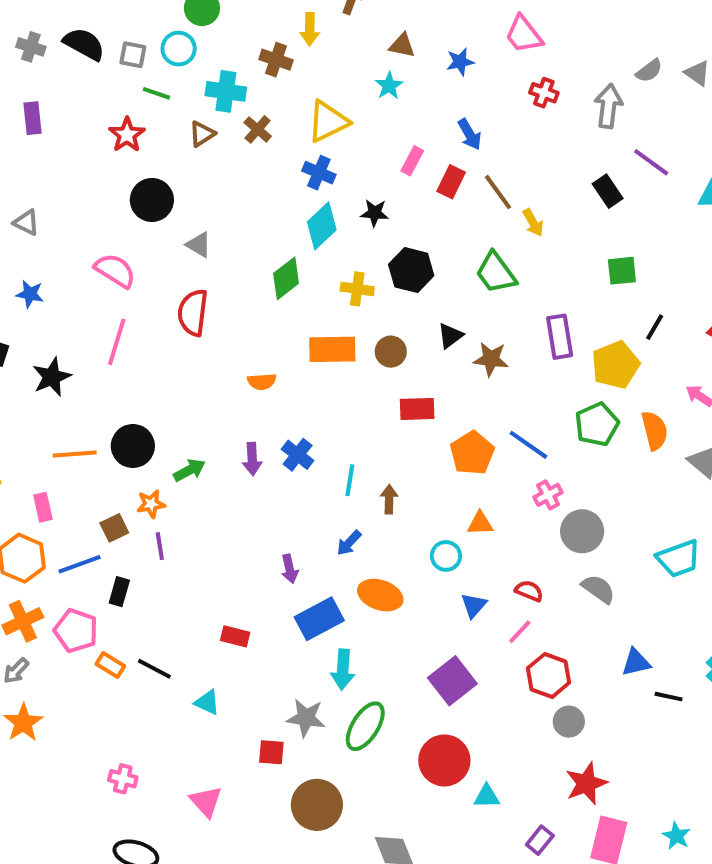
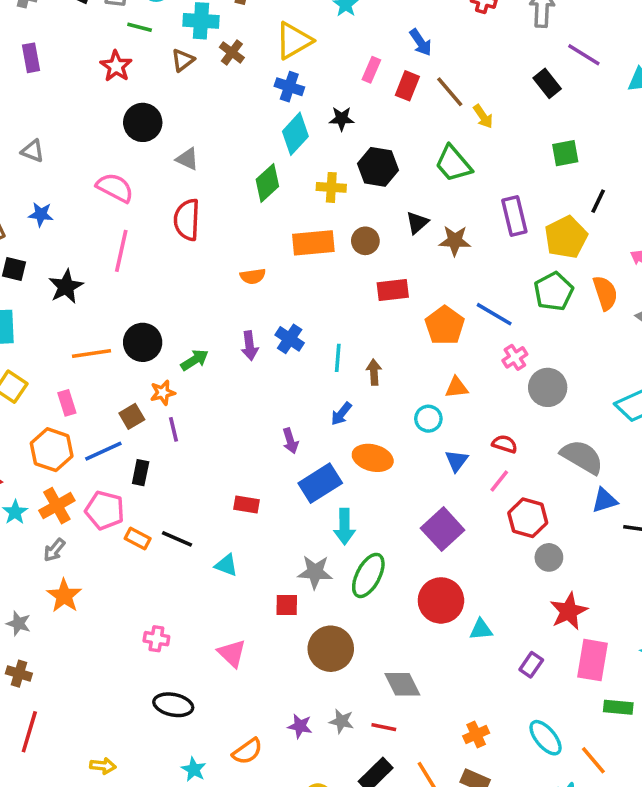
gray semicircle: (598, 589) -> (582, 457), moved, size x1.4

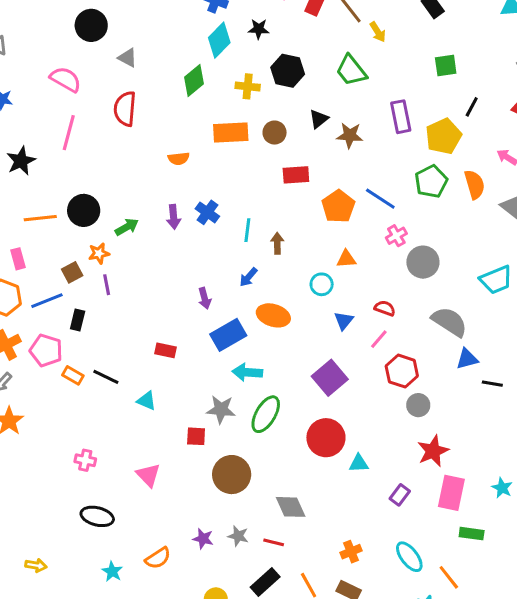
cyan arrow: (344, 527) -> (247, 372), turned 92

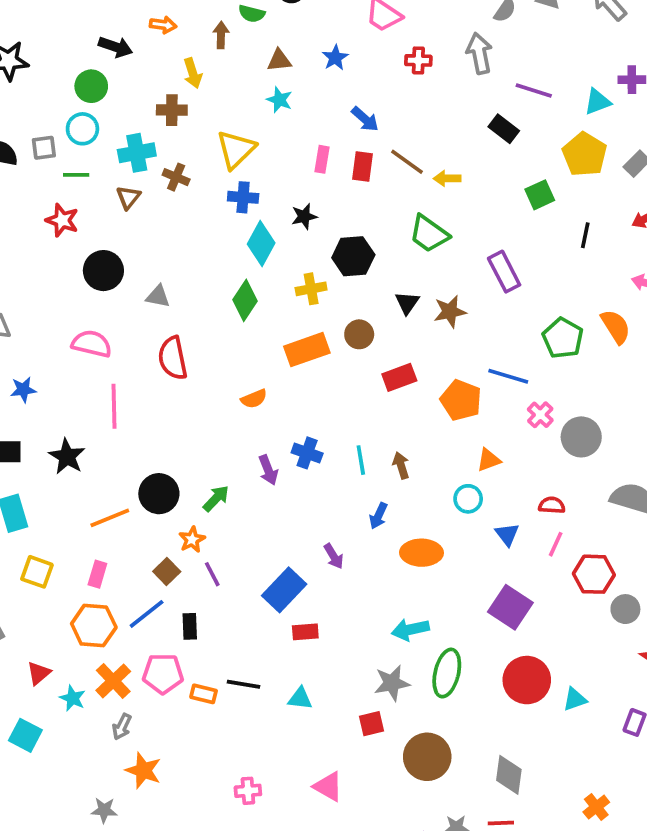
yellow arrow: (378, 32) -> (447, 178), turned 138
yellow pentagon: (443, 136) -> (585, 154), moved
pink rectangle: (18, 259) -> (97, 574), turned 48
blue rectangle: (228, 335) -> (284, 590), moved
gray diamond: (291, 507) -> (509, 775), turned 48

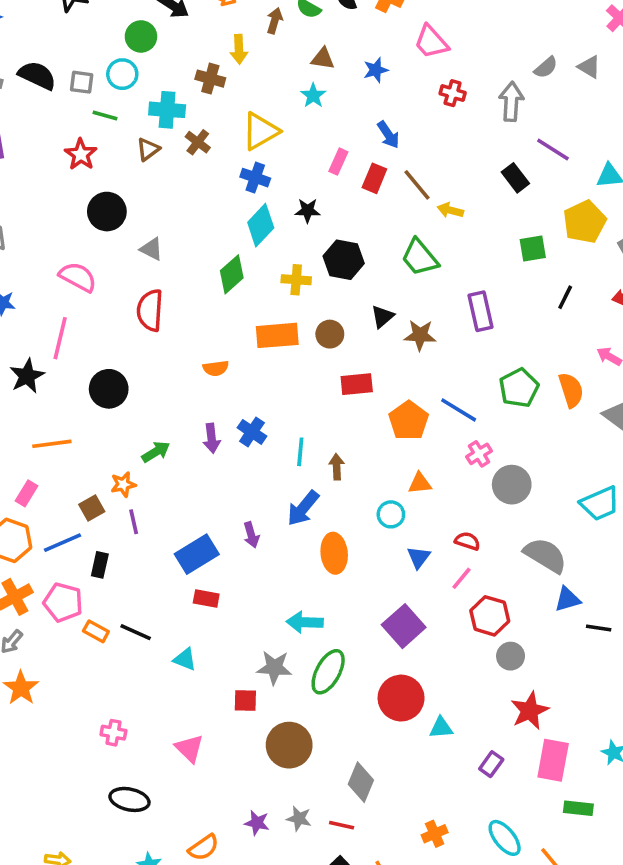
pink line: (114, 406) -> (60, 338), moved
black circle: (159, 494) -> (109, 389), moved
blue arrow: (378, 516) -> (303, 508), size x1.5
orange ellipse: (421, 553) -> (334, 553), turned 69

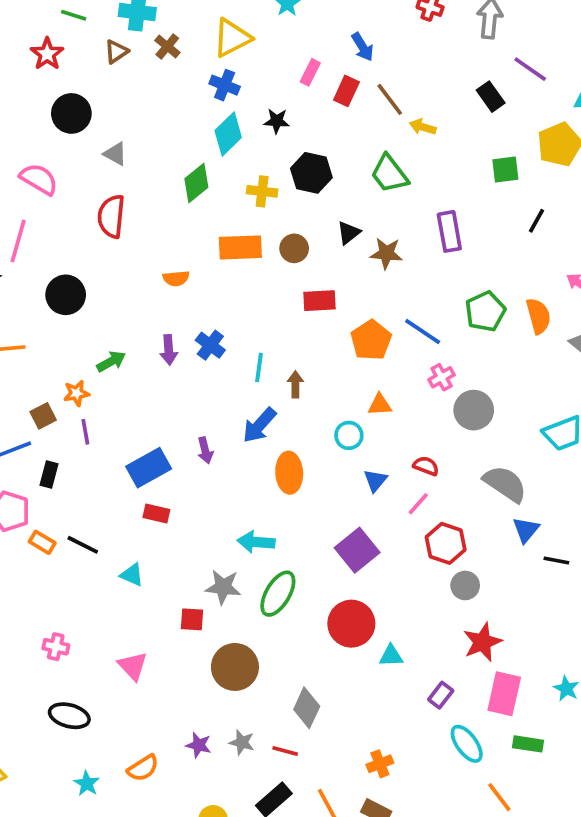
blue triangle: (567, 599) -> (526, 530), turned -36
cyan ellipse: (505, 838) -> (467, 744), moved

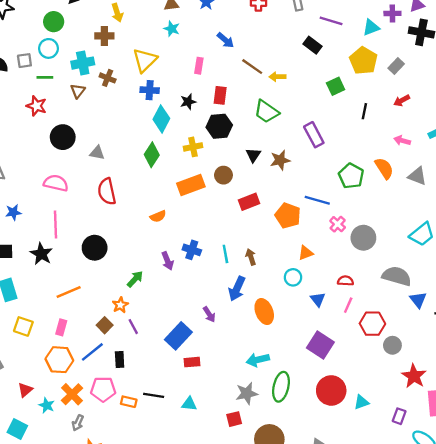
red rectangle: (346, 91) -> (220, 95), moved

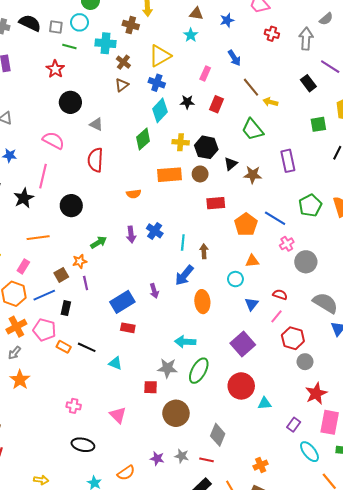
brown triangle: (78, 91) -> (122, 85), moved
black hexagon: (219, 126) -> (206, 147), moved

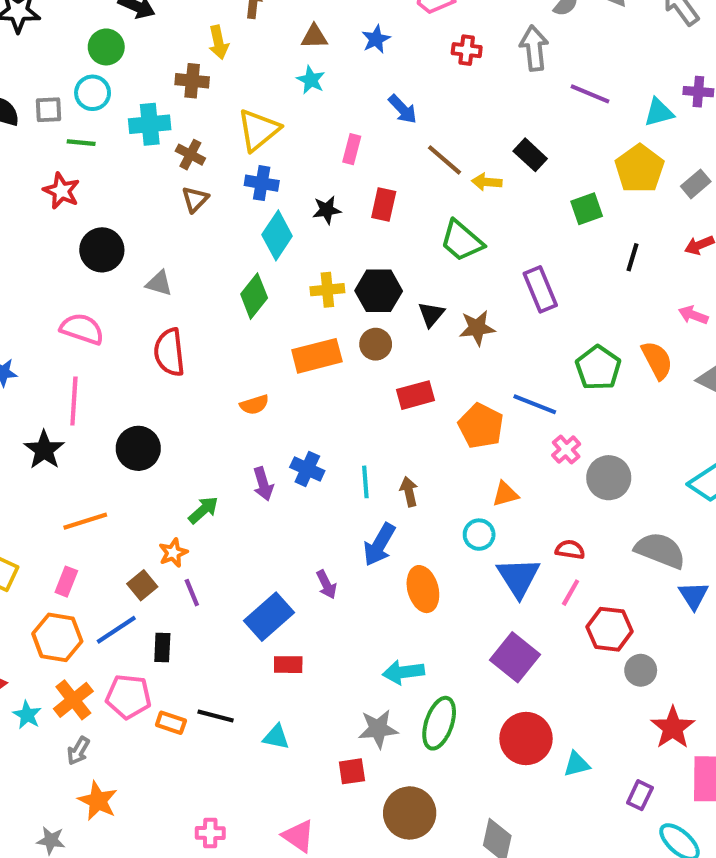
black rectangle: (308, 83) -> (530, 155), moved
blue triangle: (252, 304) -> (518, 577), size x1.6

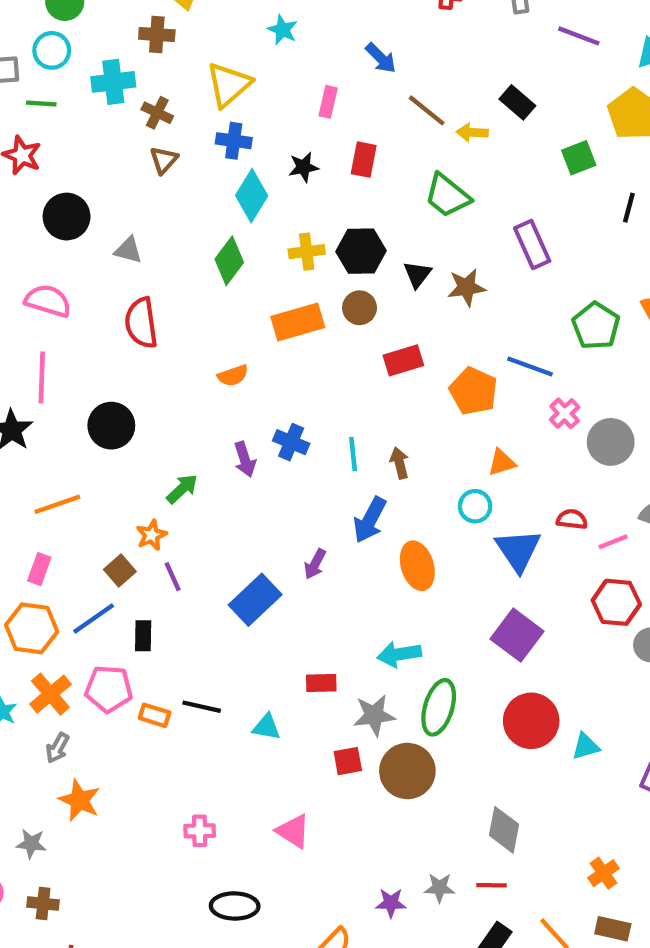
purple arrow: (326, 585) -> (315, 564), turned 56
pink line: (571, 593) -> (613, 542), moved, turned 40
red rectangle: (288, 665) -> (321, 683), moved
brown circle: (410, 813) -> (407, 771), moved

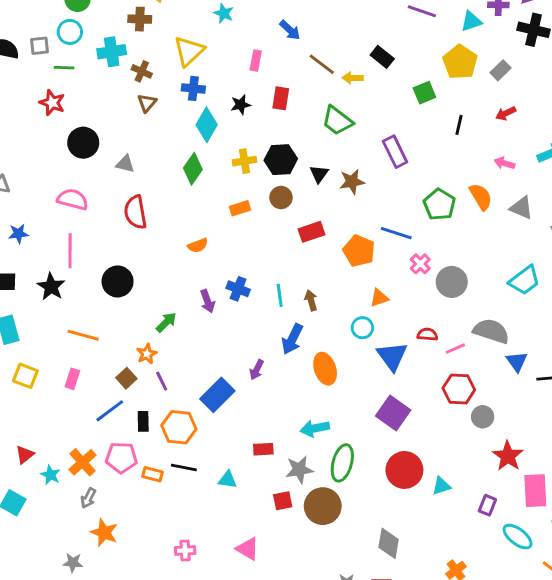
orange rectangle: (298, 322) -> (240, 208), size x0.6
orange line: (57, 504) -> (83, 335), turned 36
orange hexagon: (32, 628) -> (179, 427), moved

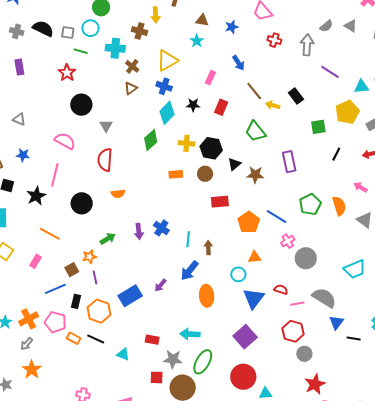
gray triangle: (125, 164) -> (106, 126), turned 32
orange semicircle: (198, 246) -> (118, 194), moved

